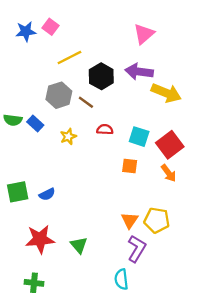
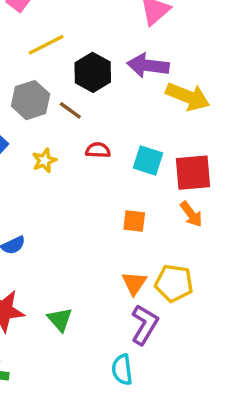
red square: (170, 145) -> (193, 173), turned 32
orange square: (130, 166) -> (134, 221), moved

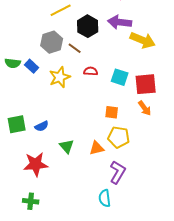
yellow star: (44, 161) -> (60, 77), size x1.5
orange triangle: (134, 283) -> (97, 148), moved, turned 42
yellow pentagon: (174, 283) -> (119, 137), moved
green triangle: (60, 319) -> (67, 146), moved

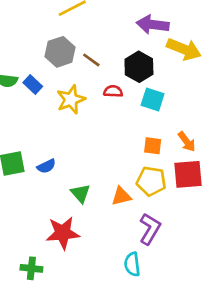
black hexagon: (88, 26) -> (139, 67), moved
red square: (146, 84) -> (188, 174), moved
orange square: (112, 112) -> (153, 146), moved
red star: (36, 164) -> (63, 233), moved

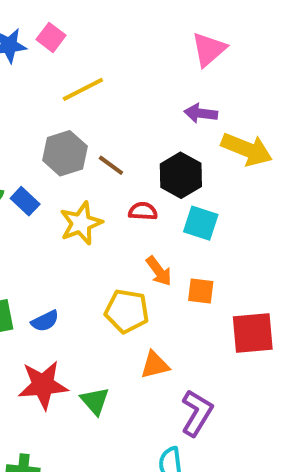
purple arrow: (153, 25) -> (201, 113), size x0.7
orange arrow: (187, 142) -> (159, 271), moved
yellow pentagon: (151, 181) -> (127, 311), moved
green triangle: (80, 193) -> (95, 401), moved
red star: (63, 233) -> (43, 385), moved

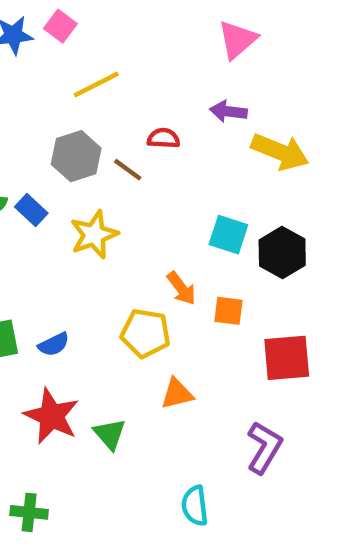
black hexagon: (181, 175) -> (282, 253), moved
red semicircle: (143, 211) -> (163, 138), moved
red star: (43, 385) -> (51, 416), turned 30
purple L-shape: (197, 413) -> (264, 447), moved

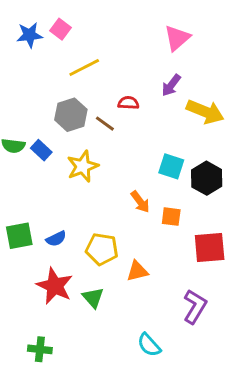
purple arrow: (228, 111) -> (171, 85), turned -60
yellow pentagon: (146, 333) -> (102, 249), moved
cyan semicircle: (195, 506) -> (149, 345), turned -35

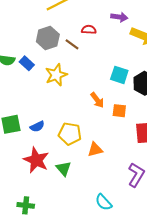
purple arrow: (171, 85) -> (119, 17), turned -119

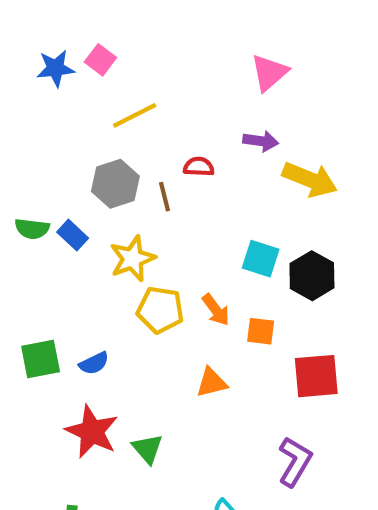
brown line: (72, 44) -> (165, 197), turned 40
yellow pentagon: (70, 134) -> (160, 310), moved
orange triangle: (95, 150) -> (212, 383), moved

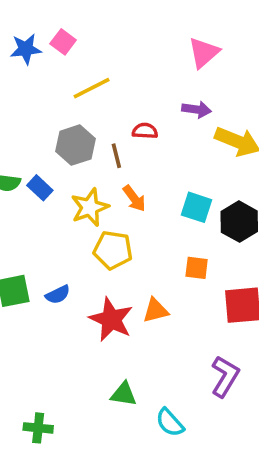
orange arrow: (216, 310) -> (134, 198), moved
red star: (92, 432) -> (111, 319), moved
green triangle: (147, 449) -> (124, 394), moved, turned -40

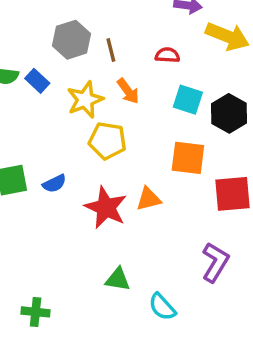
red semicircle: (145, 131) -> (167, 55), moved
orange square: (197, 268) -> (188, 158), size x1.5

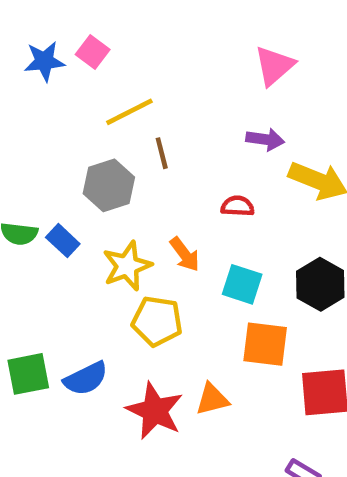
brown line: (111, 50) -> (162, 153), moved
cyan square: (188, 100) -> (242, 284), moved
blue semicircle: (54, 184) -> (86, 379), size x1.4

